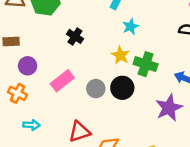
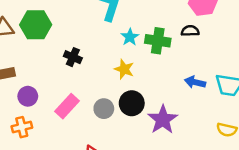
green cross: (146, 64) -> (158, 41), moved
orange cross: (18, 93) -> (22, 127), turned -30
purple star: (169, 108) -> (163, 120), moved

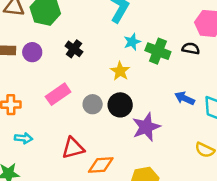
purple circle: (28, 96) -> (32, 52), moved

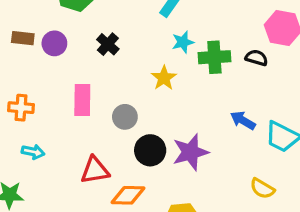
green cross: (158, 51) -> (214, 57), turned -30
pink rectangle: (58, 94) -> (82, 100), turned -60
black circle: (120, 105) -> (150, 150), moved

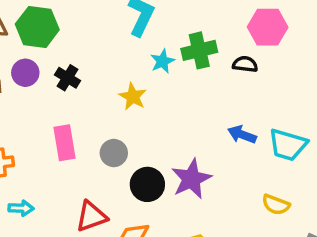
purple circle: (54, 43) -> (25, 73), moved
black cross: (108, 44) -> (68, 78), moved
green cross: (214, 57) -> (199, 50), moved
yellow star: (164, 78) -> (133, 97), moved

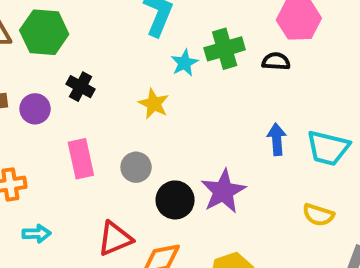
purple circle: (25, 73) -> (35, 109), moved
blue arrow: (242, 135) -> (277, 139), turned 68

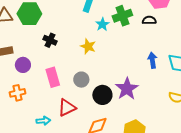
purple circle: (35, 109) -> (23, 65), moved
cyan arrow: (37, 234) -> (43, 121), moved
red triangle: (115, 239) -> (67, 108), moved

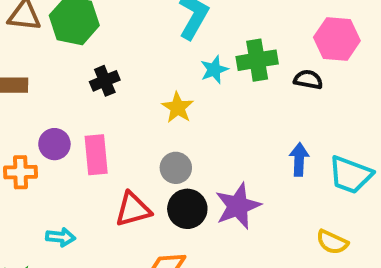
black cross: (50, 40) -> (105, 81), turned 32
purple circle: (23, 65) -> (54, 144), moved
gray circle: (81, 80) -> (176, 168), moved
red triangle: (67, 108) -> (133, 209), moved

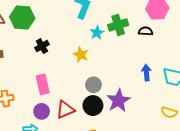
purple circle: (54, 144) -> (42, 111), moved
gray circle: (176, 168) -> (93, 85), moved

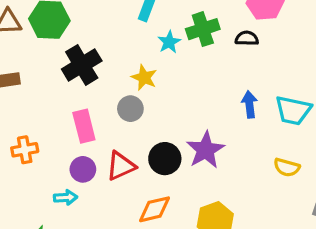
black cross: (42, 46) -> (82, 65), size x1.6
gray circle: (93, 85) -> (130, 109), moved

